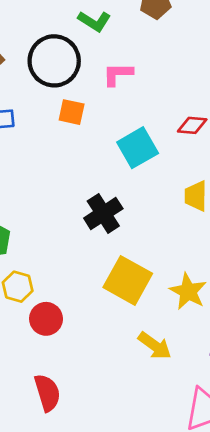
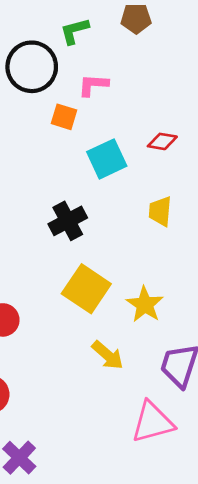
green L-shape: (94, 21) -> (74, 31), turned 128
orange square: (72, 112) -> (64, 117), moved

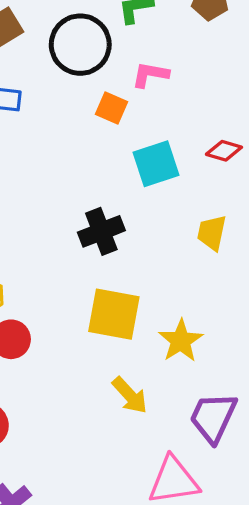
yellow square: (86, 289) -> (114, 314), turned -30

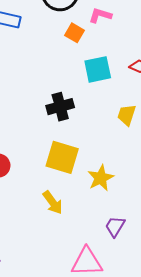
yellow arrow: (130, 395) -> (53, 202), moved
purple trapezoid: (213, 417) -> (115, 226), size x0.7

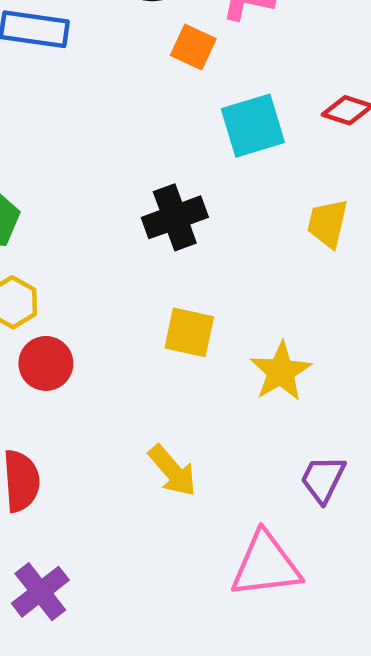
yellow square: (62, 157) -> (189, 332), size x0.7
yellow arrow: (53, 202) -> (173, 471), moved

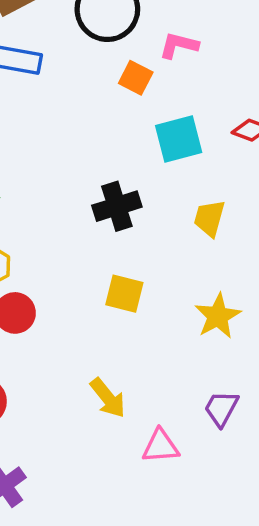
yellow trapezoid: (328, 223) -> (209, 218), moved
yellow star: (281, 372) -> (218, 316), moved
pink triangle: (266, 565) -> (161, 446), moved, size x0.7

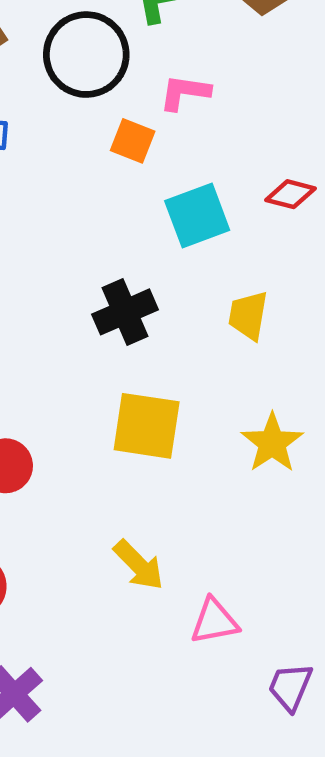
yellow square: (124, 294) -> (147, 426), size x1.4
purple trapezoid: (221, 408) -> (290, 687), moved

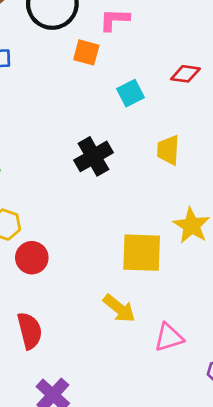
cyan square: (197, 216) -> (130, 93), size x0.7
yellow square: (147, 426) -> (142, 253), moved

